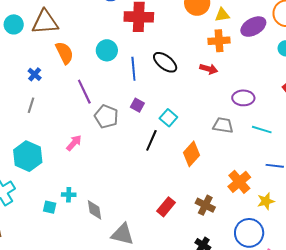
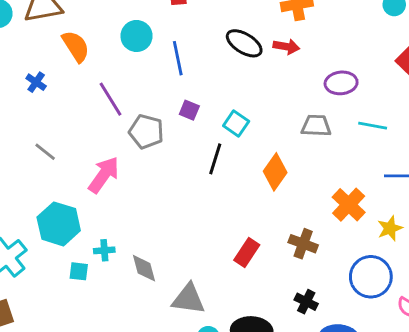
black ellipse: (165, 62) -> (244, 43), moved
gray line: (31, 105) -> (45, 152), moved, turned -63
pink arrow: (74, 143) -> (104, 175), size x1.5
cyan hexagon: (28, 156) -> (59, 224), moved

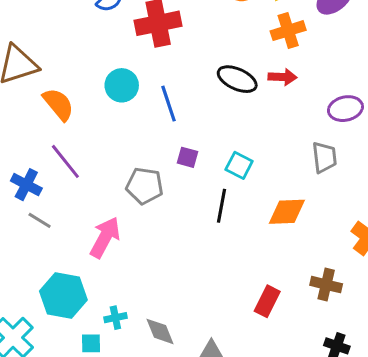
blue cross: (36, 82) -> (26, 185), moved, size x1.4
purple line: (111, 99) -> (65, 161), moved
gray trapezoid: (316, 126) -> (324, 157), turned 88
orange diamond: (275, 172) -> (287, 212), turned 60

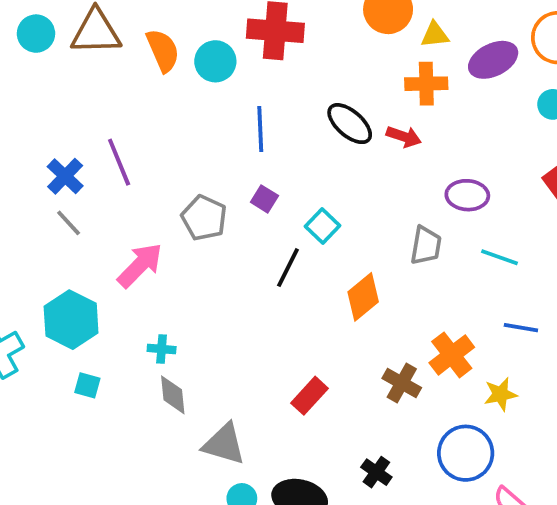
cyan circle: (122, 85) -> (215, 61), moved
orange semicircle: (58, 104) -> (163, 50), moved
orange diamond: (287, 212) -> (363, 297), turned -54
brown cross: (326, 285) -> (402, 383), moved
cyan cross: (115, 318) -> (162, 349), moved

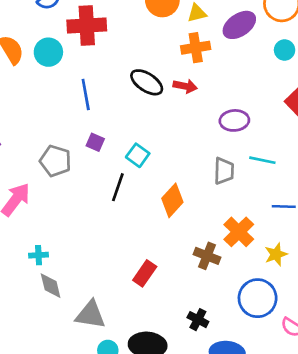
gray trapezoid: (426, 246) -> (224, 171), moved

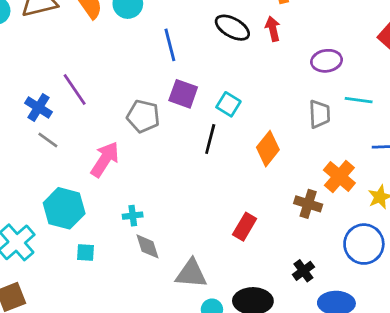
red arrow: (185, 86) -> (273, 29), turned -110
purple square: (95, 142) -> (183, 94), size x1.5
black cross: (198, 320) -> (303, 271), turned 30

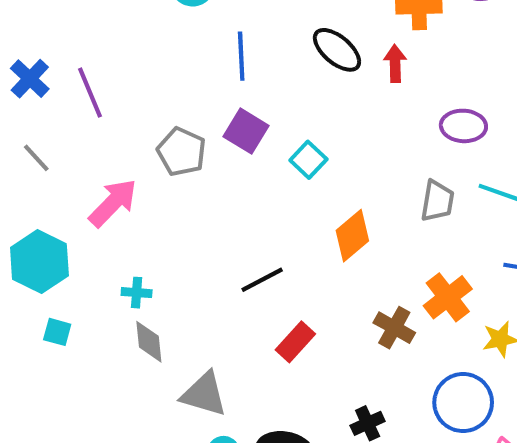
blue cross: (38, 107) -> (30, 79), moved
black line: (210, 139) -> (262, 280), moved, turned 36

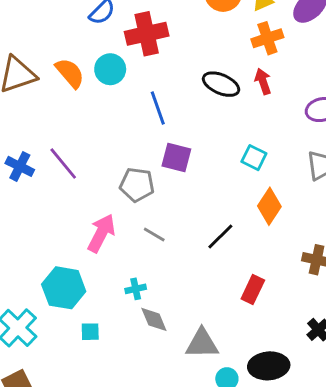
gray line: (36, 158) -> (154, 234), moved
cyan square: (308, 160) -> (254, 158), moved
black line: (262, 280) -> (220, 236), moved

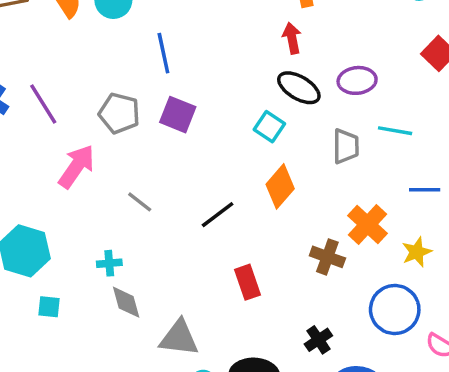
black ellipse: (221, 84) -> (299, 88), moved
gray pentagon: (137, 185) -> (119, 113), moved
pink arrow: (101, 233) -> (77, 166), moved
red rectangle: (253, 290) -> (248, 282), turned -52

